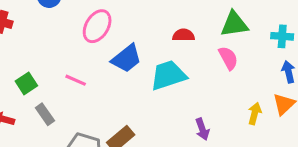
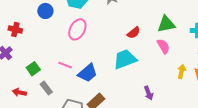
red semicircle: (183, 35) -> (134, 33), turned 144
blue trapezoid: (126, 58) -> (88, 73), moved
yellow arrow: (255, 114) -> (182, 71), moved

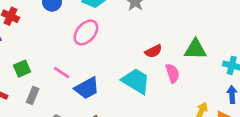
pink semicircle: (163, 46) -> (172, 73), moved
cyan trapezoid: (125, 59) -> (136, 81), turned 40
gray rectangle: (46, 88) -> (33, 96), turned 48

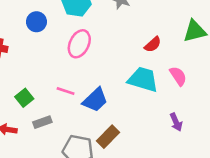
pink semicircle: (172, 73) -> (178, 76), moved
gray rectangle: (33, 96) -> (42, 122), turned 63

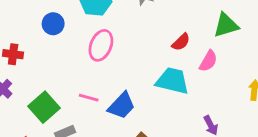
pink semicircle: (178, 76) -> (208, 61), moved, turned 66
green square: (24, 98) -> (44, 107), size x1.5

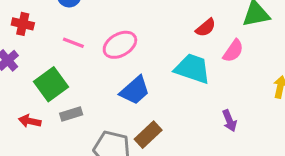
pink ellipse: (101, 45) -> (120, 45), moved, turned 32
pink line: (89, 98) -> (73, 43), moved

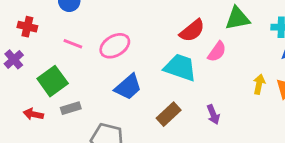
red semicircle: (206, 28) -> (192, 31), size x1.4
brown rectangle: (148, 135) -> (169, 114), moved

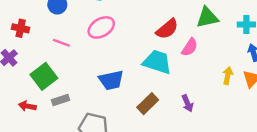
pink ellipse: (115, 46) -> (101, 27), moved
blue trapezoid: (128, 87) -> (111, 80), turned 30

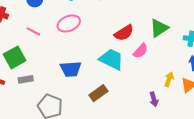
green triangle: (207, 17) -> (159, 28), turned -30
purple arrow: (187, 103) -> (154, 99), moved

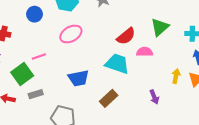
pink line: (33, 31) -> (39, 56), moved, turned -40
pink semicircle: (141, 51) -> (145, 52), turned -126
purple arrow: (154, 99) -> (154, 97), moved

